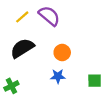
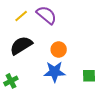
blue star: (58, 76) -> (55, 72), size x1.5

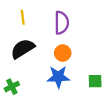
purple semicircle: (46, 15) -> (62, 23), moved, turned 50
yellow line: (21, 16) -> (23, 17), turned -56

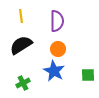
blue star: (58, 77) -> (54, 71), turned 30
green cross: (12, 87) -> (23, 83), moved

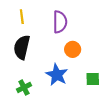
black semicircle: (21, 45) -> (22, 47), turned -45
orange circle: (58, 49) -> (73, 49), moved

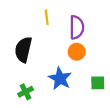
yellow line: (22, 17) -> (47, 17), moved
purple semicircle: (60, 22) -> (77, 27), moved

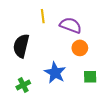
purple semicircle: (77, 27) -> (71, 25), turned -70
orange circle: (77, 52) -> (80, 48), moved

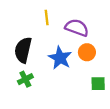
blue star: (55, 73) -> (60, 58), moved
green cross: (23, 85) -> (25, 79), moved

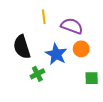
black semicircle: (23, 50) -> (22, 47), turned -30
green cross: (25, 79) -> (37, 74), moved

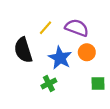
yellow line: (44, 17) -> (46, 28), moved, turned 48
green cross: (37, 74) -> (49, 84), moved

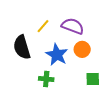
green cross: (49, 84) -> (46, 79), turned 32

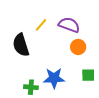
blue star: (57, 55) -> (54, 78), moved, turned -30
green cross: (46, 79) -> (31, 87), moved

